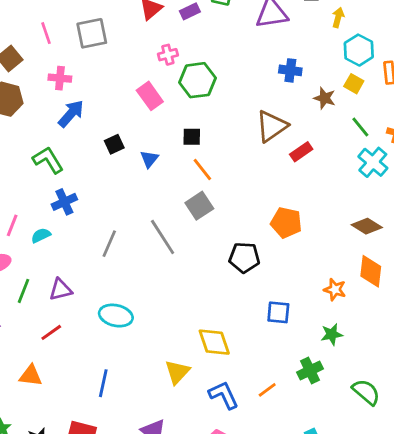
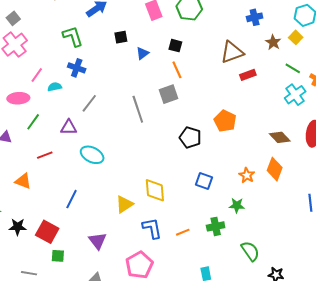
blue cross: (290, 70) -> (255, 17), turned -35
green line: (360, 127) -> (293, 68), turned -35
blue cross: (64, 202) -> (77, 68), turned 30
gray line: (109, 244) -> (89, 103), moved
purple triangle: (60, 290) -> (69, 127), moved

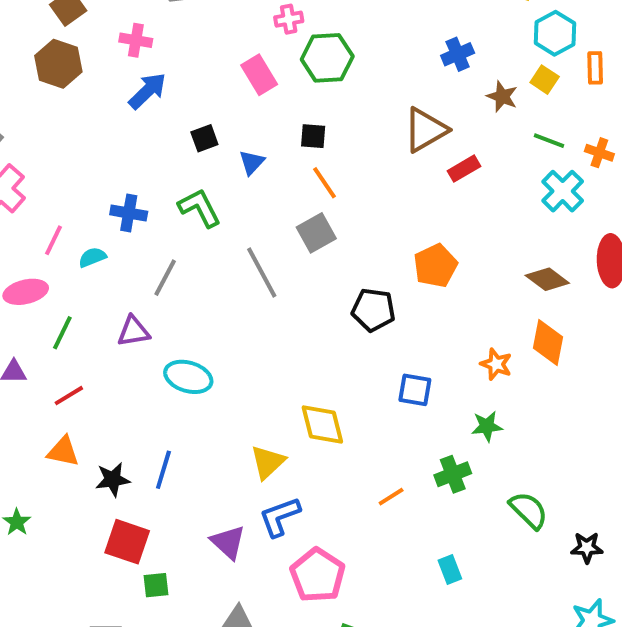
green L-shape: (73, 36) -> (200, 208), moved
orange pentagon: (225, 121) -> (435, 266), turned 30
red line: (45, 155) -> (69, 396), moved
black star: (18, 227) -> (113, 479), moved
blue L-shape: (152, 228) -> (280, 517), moved, turned -90

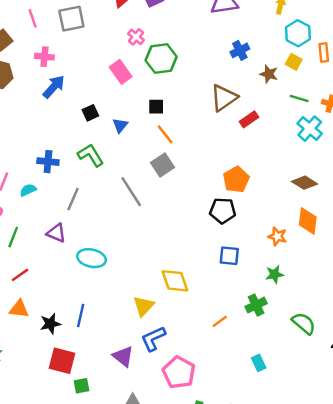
pink cross: (289, 19) -> (136, 37), turned -35
black pentagon: (373, 310) -> (223, 211), moved
purple triangle: (133, 331) -> (56, 233), turned 36

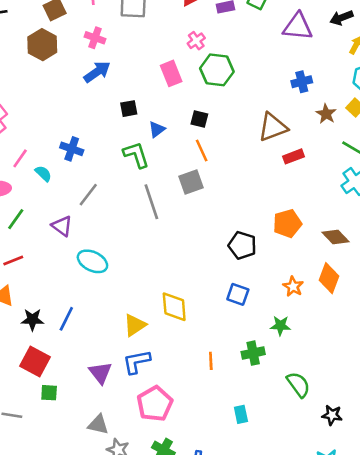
green L-shape: (91, 155) -> (136, 155), moved
orange pentagon: (236, 180) -> (287, 223), moved
cyan semicircle: (28, 190) -> (43, 174), turned 56
orange line: (220, 321) -> (211, 361), turned -70

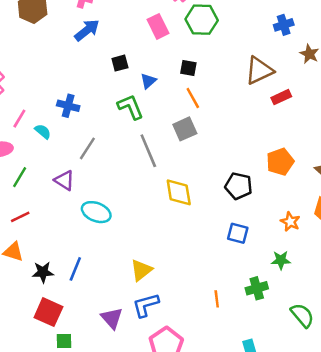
yellow diamond: (174, 307) -> (179, 192), moved

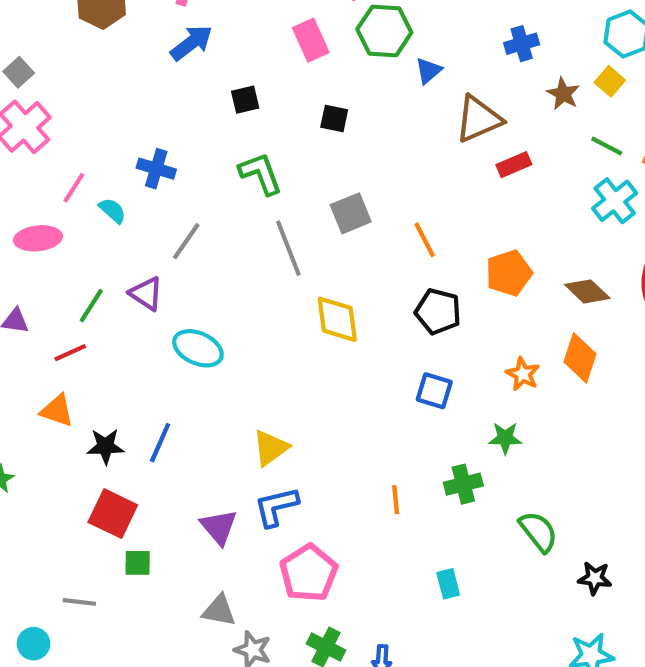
black square: (188, 68) -> (334, 118), moved
blue triangle: (148, 81) -> (428, 71), moved
orange line: (193, 98) -> (425, 240), moved
green line: (20, 177) -> (91, 306), moved

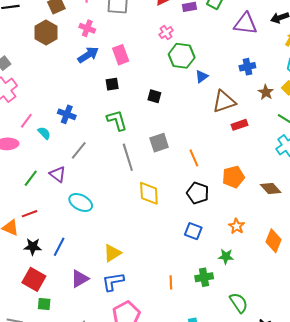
pink rectangle: (311, 40) -> (121, 55), moved
red line: (70, 353) -> (29, 214), moved
orange diamond: (580, 358) -> (274, 241), moved
purple triangle: (219, 527) -> (80, 279), moved, turned 36

